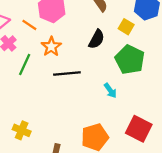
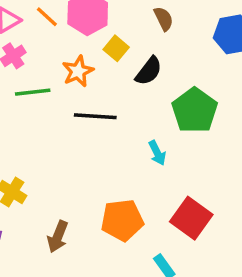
orange line: (29, 25) -> (47, 17), moved
yellow square: (126, 27) -> (116, 48), moved
green line: (25, 65) -> (33, 92), turned 50

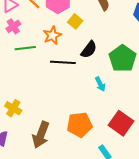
black semicircle: (149, 71) -> (89, 50), moved
brown arrow: (58, 237) -> (41, 135), size x1.4

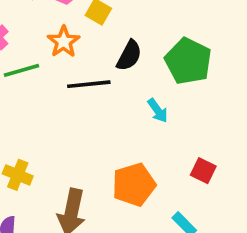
red square: (121, 123) -> (203, 171), size x0.6

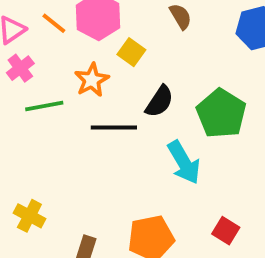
cyan arrow: (158, 111) -> (184, 162), size x1.6

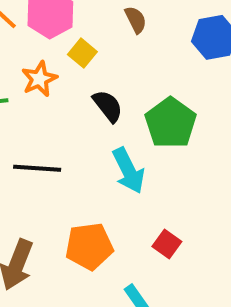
black semicircle: (159, 101) -> (108, 106), turned -76
black line: (114, 127) -> (37, 168), moved

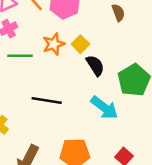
yellow square: (82, 53) -> (80, 44), moved
cyan arrow: (129, 171) -> (104, 108), turned -32

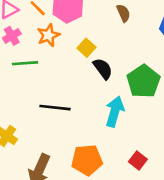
orange star: (54, 44) -> (48, 35), moved
cyan arrow: (104, 108) -> (115, 111), turned -108

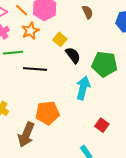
green pentagon: (143, 81) -> (104, 64), turned -30
black line: (55, 108) -> (35, 69), moved
orange pentagon: (87, 160) -> (48, 113), moved

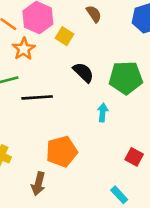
yellow square: (60, 39) -> (64, 36), moved
cyan arrow: (83, 88) -> (103, 113), size x0.6
brown arrow: (26, 135) -> (38, 184), size x0.7

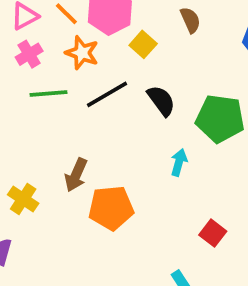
orange star: (24, 49) -> (82, 53), turned -30
black line: (37, 97) -> (107, 94), moved, turned -36
brown arrow: (38, 184) -> (76, 175), moved

